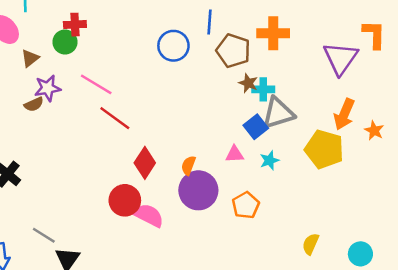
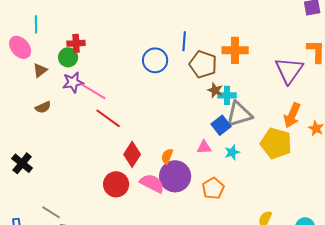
purple star: (48, 88) -> (73, 82), moved
pink semicircle: (149, 215) -> (152, 183), moved

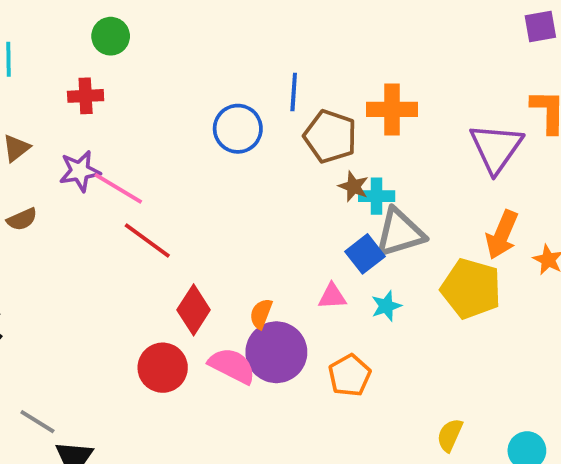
green circle: (68, 57) -> (111, 36), moved

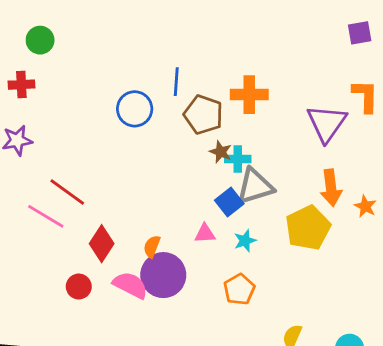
pink line: (118, 188) -> (46, 216), moved
orange arrow: (502, 235) -> (331, 188), turned -30
yellow pentagon: (471, 289) -> (308, 228), turned 30
red circle: (163, 368) -> (79, 287), size x0.7
orange pentagon: (350, 375) -> (239, 289), moved

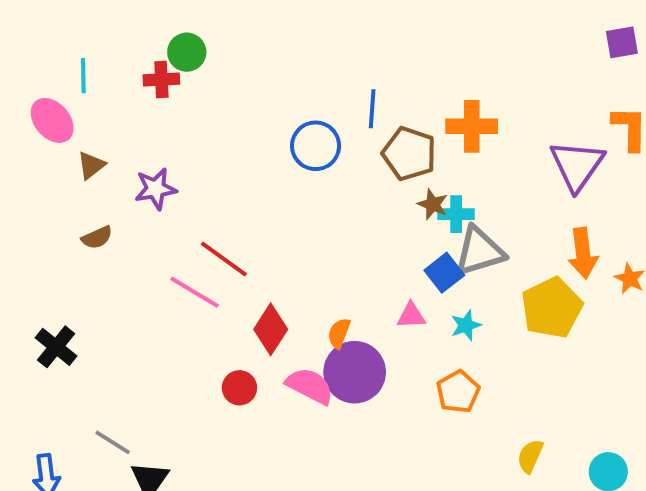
red cross: (21, 85) -> (161, 79), moved

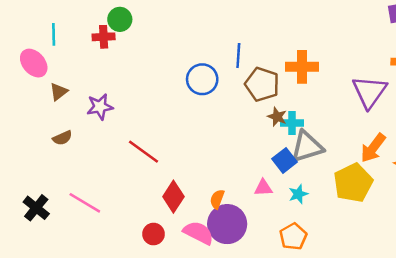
orange arrow: (583, 253) -> (373, 148), turned 44
pink line: (195, 292) -> (85, 203), moved

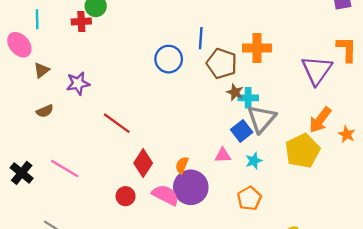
gray triangle: (307, 147) -> (261, 119), turned -32

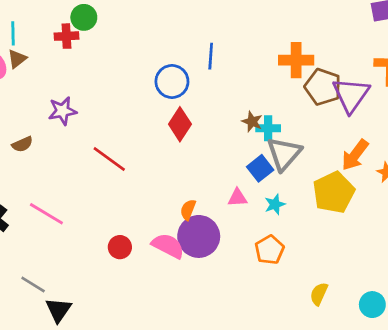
orange cross: (257, 48) -> (296, 60), moved
brown pentagon: (222, 64) -> (323, 87), moved
brown triangle: (41, 70) -> (17, 59), moved
red diamond: (143, 163) -> (180, 124), moved

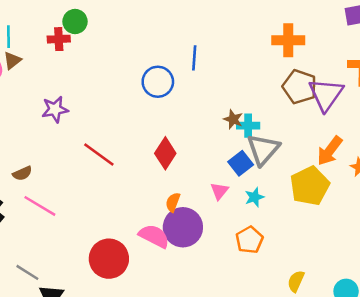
orange cross: (296, 60) -> (288, 40), moved
red diamond: (180, 124) -> (165, 153), moved
brown semicircle: (22, 144) -> (22, 173), moved
pink triangle: (237, 198) -> (219, 191), turned -48
red circle: (120, 247) -> (109, 259), moved, size x1.8

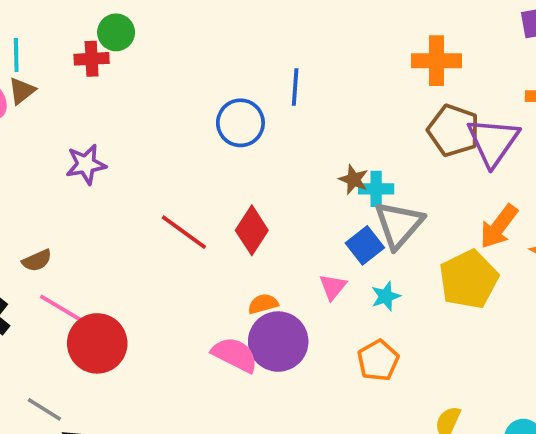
red line: (99, 155) -> (184, 232), moved
orange semicircle: (173, 202) -> (263, 304), turned 54
red circle: (109, 259) -> (97, 343), moved

